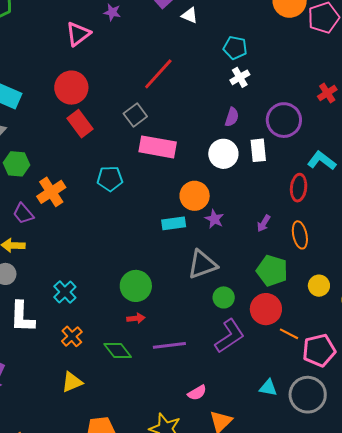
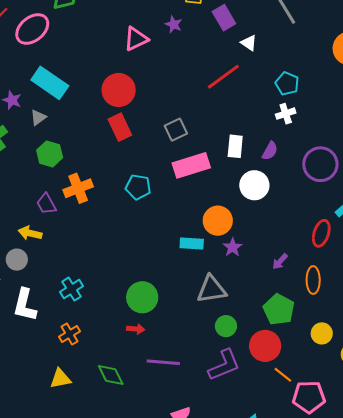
red line: (158, 74) -> (223, 77), moved
pink rectangle: (158, 147) -> (191, 165), turned -39
white rectangle: (258, 150) -> (235, 146), moved
green diamond: (118, 351) -> (111, 375), moved

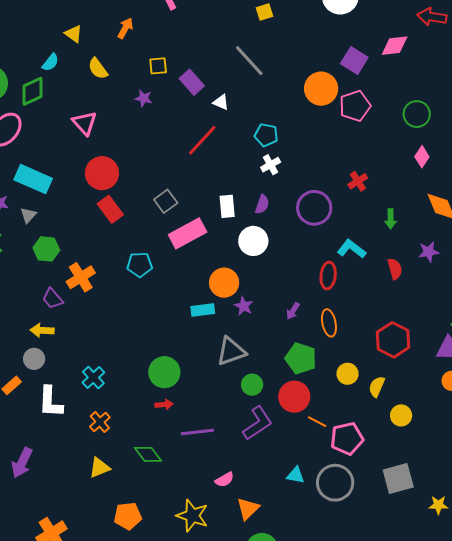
pink triangle: (136, 39) -> (85, 123), moved, turned -36

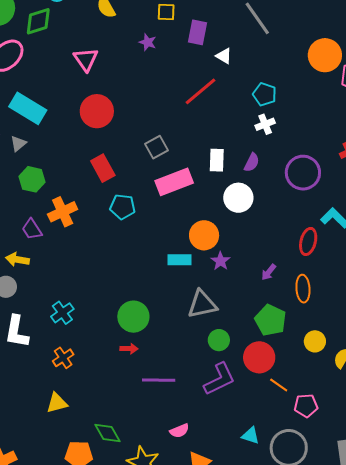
purple rectangle: (192, 82) -> (197, 32), turned 45
red rectangle: (110, 209) -> (103, 168), moved
pink pentagon: (347, 439) -> (306, 406), size x0.7
green diamond: (148, 454) -> (107, 433), moved

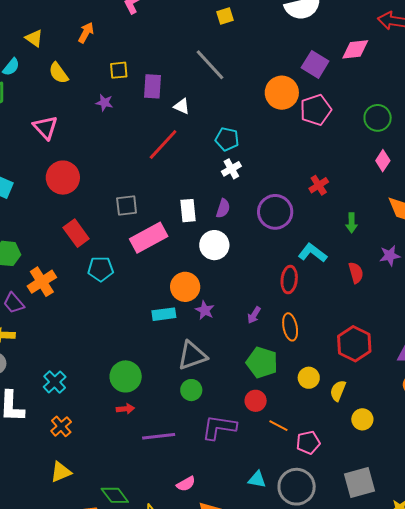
gray square: (156, 147) -> (127, 205), turned 30
green circle: (219, 340) -> (191, 390), moved
red circle: (259, 357) -> (256, 401), size x0.7
purple L-shape: (220, 379) -> (219, 427), turned -138

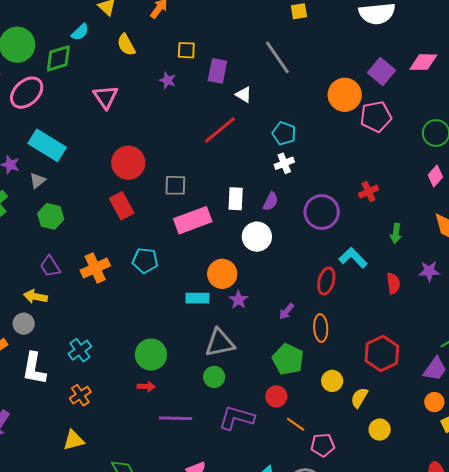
red circle: (63, 178) -> (128, 163), moved
cyan pentagon: (101, 269) -> (145, 261), moved
orange cross: (42, 282) -> (95, 268), moved

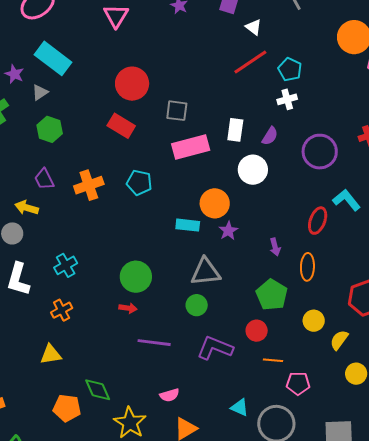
red line: (220, 130) -> (250, 62), moved
red rectangle: (122, 206) -> (121, 126), turned -36
purple arrow: (287, 311) -> (275, 247), turned -60
orange line: (296, 424) -> (273, 360), turned -36

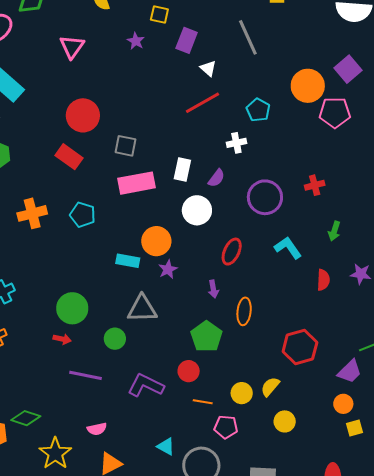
cyan pentagon: (290, 70) -> (258, 110), moved
red ellipse: (318, 221) -> (232, 252), moved
green circle: (197, 305) -> (115, 339), moved
yellow circle: (314, 321) -> (242, 393), moved
green diamond: (98, 390) -> (26, 418), turned -52

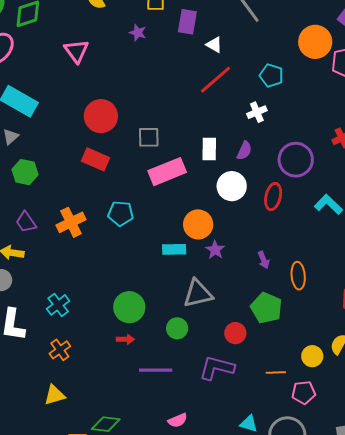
red ellipse: (232, 252) -> (273, 197), moved
red circle: (189, 371) -> (235, 333), moved

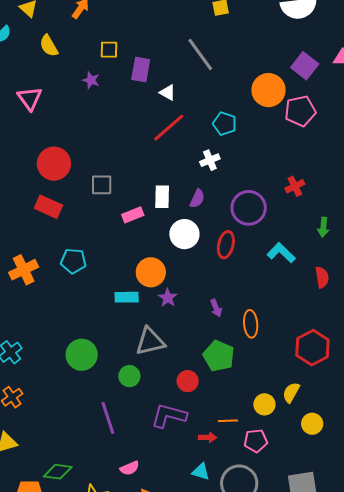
pink rectangle: (167, 172) -> (133, 215), moved, size x0.6
red arrow: (125, 339) -> (208, 437), moved
purple line: (156, 370) -> (108, 418), turned 72

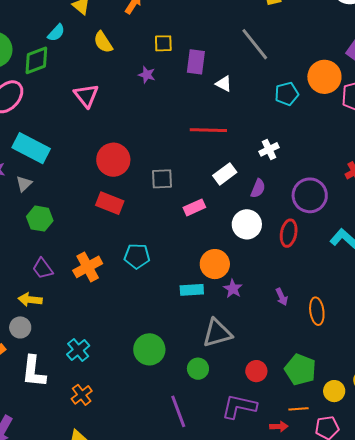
cyan pentagon: (225, 124) -> (287, 94), moved, turned -30
red line: (169, 128) -> (208, 130), moved, turned 45
white rectangle: (162, 197) -> (225, 174), moved, turned 55
green pentagon: (219, 356) -> (300, 370), moved

